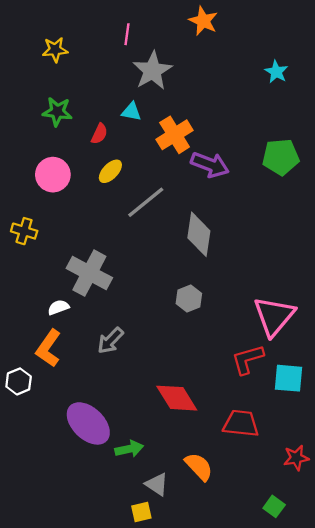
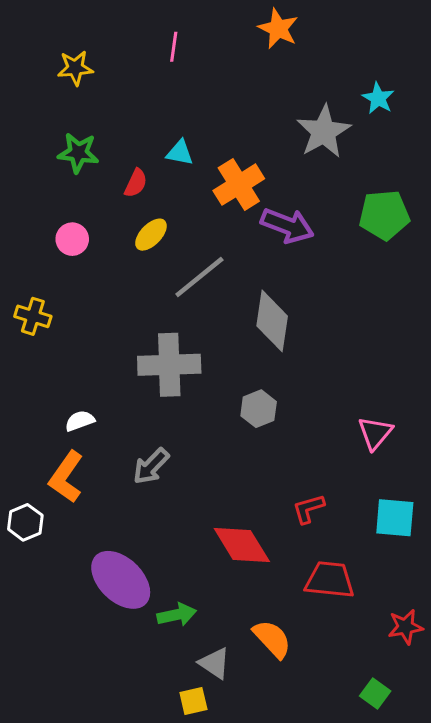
gray star: (152, 71) -> (324, 132), moved
pink circle: (53, 175) -> (72, 239), size x0.7
gray cross: (89, 273) -> (169, 365), moved, turned -30
pink triangle: (274, 316) -> (375, 433), size x0.6
red L-shape: (248, 359) -> (308, 509), moved, size x0.7

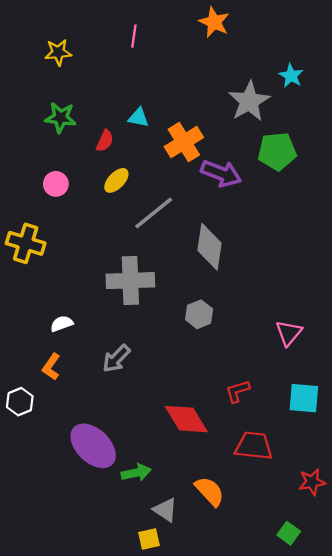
green pentagon: (384, 215) -> (277, 151), moved
yellow cross: (33, 316) -> (26, 243), size x1.4
orange L-shape: (66, 477) -> (51, 367), size x0.7

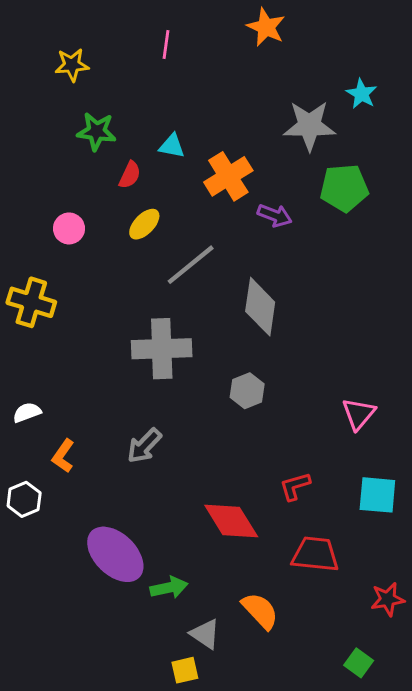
gray star: (249, 101) -> (309, 126), turned 30
green star: (61, 118) -> (97, 131), moved
purple arrow: (221, 173) -> (275, 215), size x0.7
white semicircle: (62, 324) -> (27, 412), moved

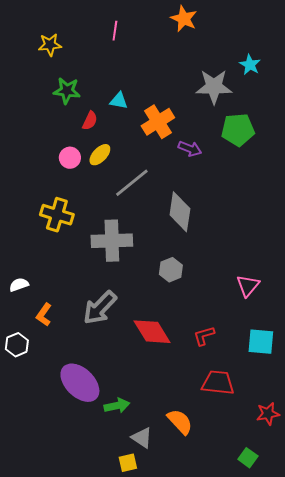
pink circle: (69, 228) -> (70, 158), moved
yellow cross: (31, 302) -> (57, 215), moved
gray arrow: (144, 446) -> (100, 308), size x1.4
red diamond: (231, 521) -> (152, 332), moved

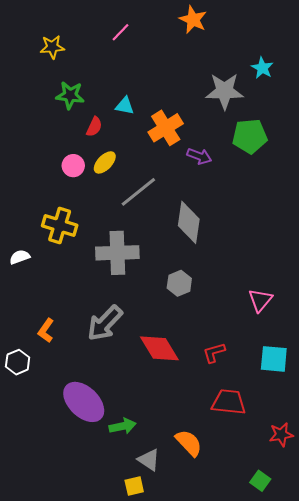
pink line: (115, 31) -> (121, 32), turned 36
white semicircle: (19, 285) -> (20, 257), moved

